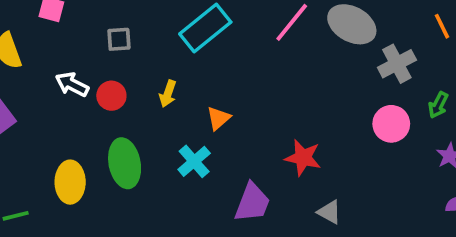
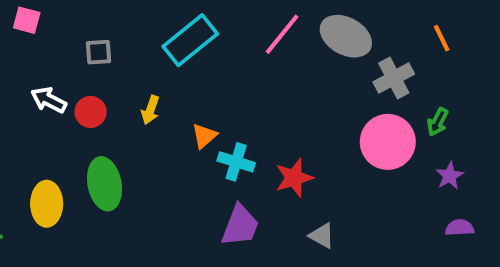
pink circle: (391, 124) -> (388, 142), size x1.4
red star: (303, 158) -> (294, 178), turned -30
cyan cross: (194, 161) -> (236, 162), moved, turned -32

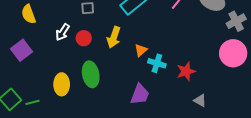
white arrow: (49, 100) -> (63, 32), turned -84
yellow arrow: (150, 110) -> (114, 37), size x1.5
purple trapezoid: (240, 226) -> (140, 94), moved

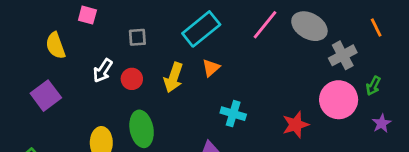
orange triangle: (141, 50) -> (211, 68), moved
red star: (186, 71) -> (296, 125), moved

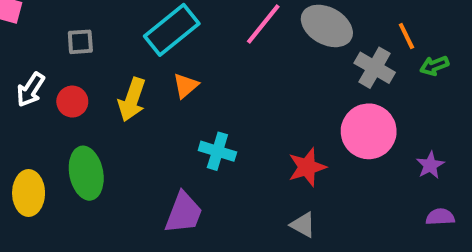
orange line: (376, 28) -> (406, 36), moved
gray cross: (343, 55) -> (375, 68), turned -32
green arrow: (373, 86) -> (434, 66), moved, turned 42

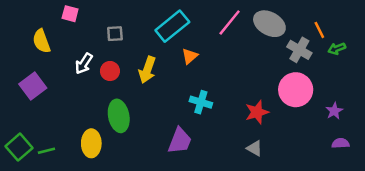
orange triangle: (186, 86) -> (190, 56), moved
yellow ellipse: (29, 193) -> (91, 143), moved

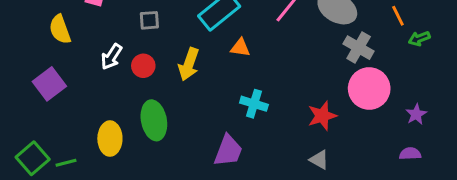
gray cross: (299, 50) -> (359, 48), moved
orange triangle: (190, 56) -> (240, 48), turned 49
yellow ellipse: (91, 143) -> (110, 139), moved
purple semicircle: (340, 143) -> (410, 154), moved

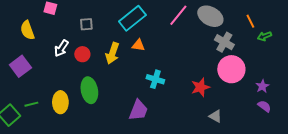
orange triangle: (240, 48) -> (138, 45), moved
purple semicircle: (410, 154) -> (264, 106), moved, turned 40
gray triangle: (319, 160) -> (215, 116), moved
green line: (66, 163) -> (31, 104), moved

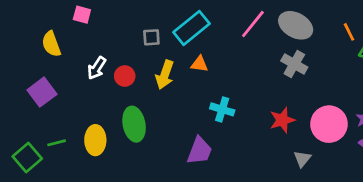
gray square: (86, 24) -> (151, 37), moved
gray cross: (224, 42) -> (294, 64), moved
pink circle: (231, 69) -> (329, 124), moved
gray triangle: (215, 116) -> (302, 159), turned 40

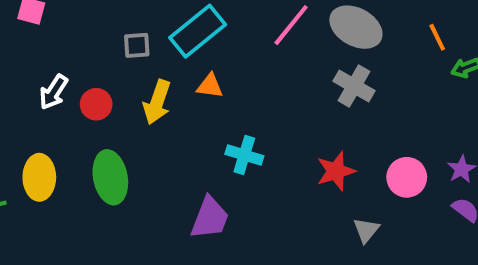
pink circle: (329, 124) -> (407, 177), size x0.7
yellow ellipse: (95, 140) -> (39, 177), moved

